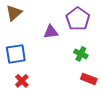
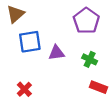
purple triangle: (51, 32) -> (56, 53), moved
blue square: (16, 54) -> (30, 42), moved

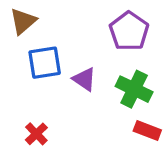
purple triangle: (56, 53) -> (84, 79), turned 42
green cross: (90, 59) -> (134, 89), size x1.5

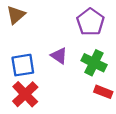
blue square: (45, 63) -> (23, 65), moved
red cross: (36, 134) -> (25, 94), size x1.6

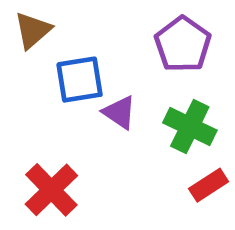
blue square: (23, 65) -> (80, 80), moved
red rectangle: (103, 92) -> (209, 185), turned -54

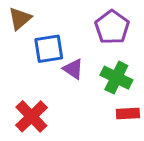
red rectangle: (209, 185) -> (128, 114), turned 30

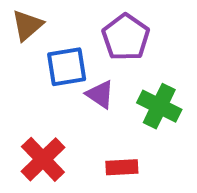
purple pentagon: (112, 27) -> (126, 37), moved
red rectangle: (128, 114) -> (122, 167), moved

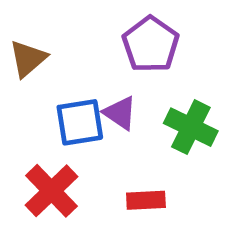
brown triangle: (27, 25) -> (28, 59), moved
blue square: (67, 67) -> (80, 122), moved

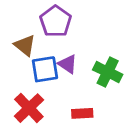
purple pentagon: (151, 44) -> (56, 21), moved
brown triangle: (28, 59) -> (25, 45), moved, turned -40

